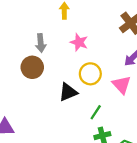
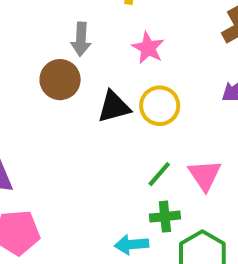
pink triangle: (122, 85) -> (205, 175), moved
black triangle: (68, 92) -> (114, 107), moved

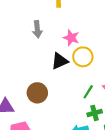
pink star: (148, 48) -> (71, 38), moved
brown circle: (60, 80) -> (37, 93), moved

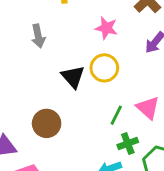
pink star: (71, 38) -> (106, 28), moved
black triangle: (60, 61) -> (73, 77), turned -42

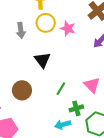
yellow circle: (104, 68) -> (46, 23), moved
green line: (116, 115) -> (61, 89), moved

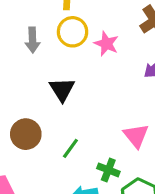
green line: (61, 89) -> (70, 148), moved
green cross: (76, 108) -> (108, 170), turned 32

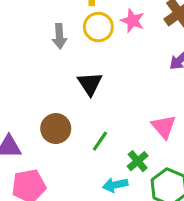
pink star: (106, 44) -> (133, 21), moved
green cross: (108, 170) -> (138, 161), turned 30

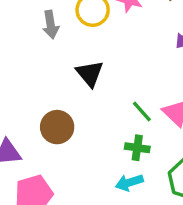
green line: (100, 141) -> (142, 111), moved, turned -70
green cross: (138, 161) -> (137, 148), moved, turned -35

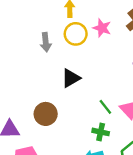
black triangle: (90, 74) -> (71, 78), turned 36

